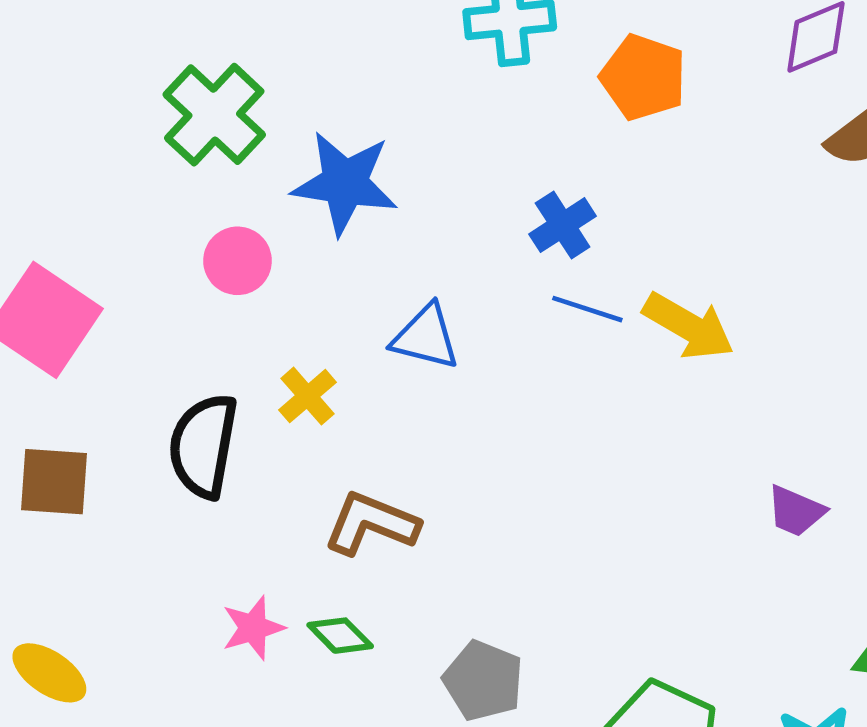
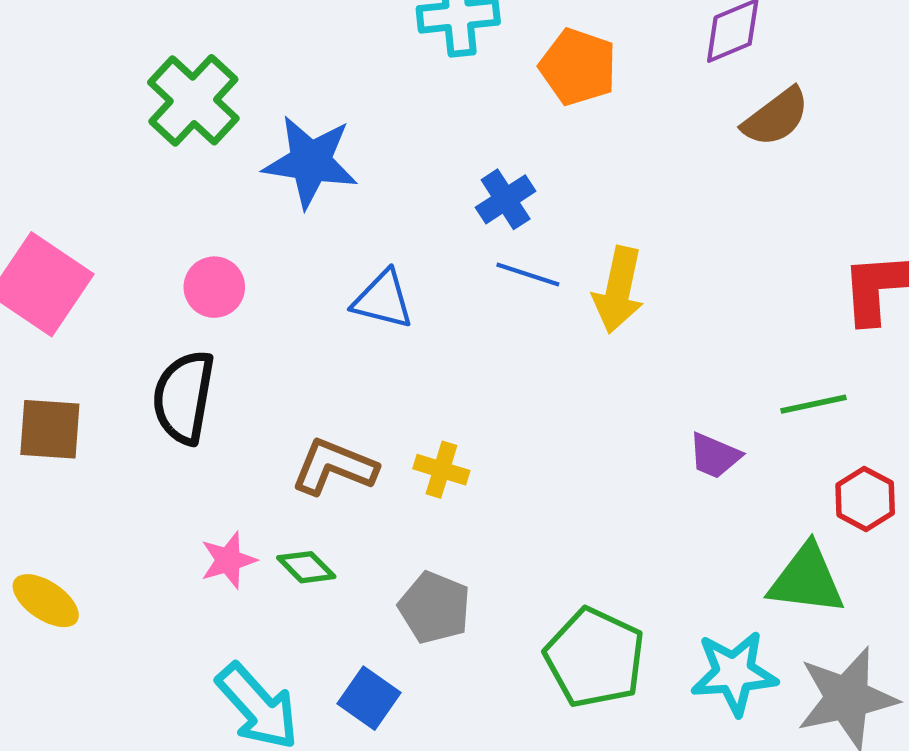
pink circle: (238, 261) -> (214, 287), moved
yellow arrow: (688, 326) -> (618, 290), turned 72
yellow cross: (307, 396) -> (441, 470), moved, turned -32

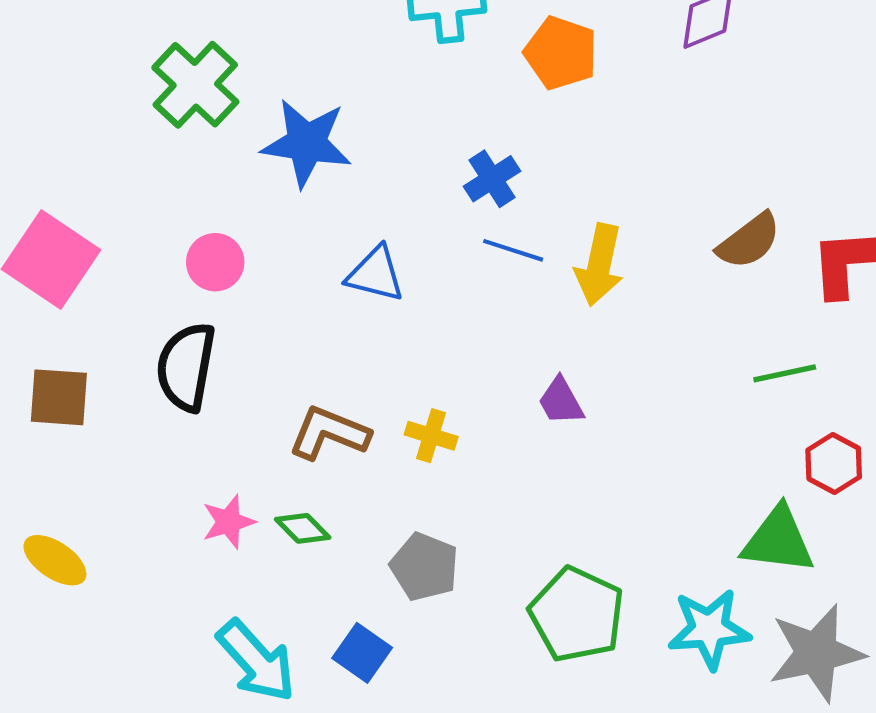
brown semicircle: (776, 117) -> (749, 241), moved
purple trapezoid: (715, 456) -> (561, 401), moved, turned 38

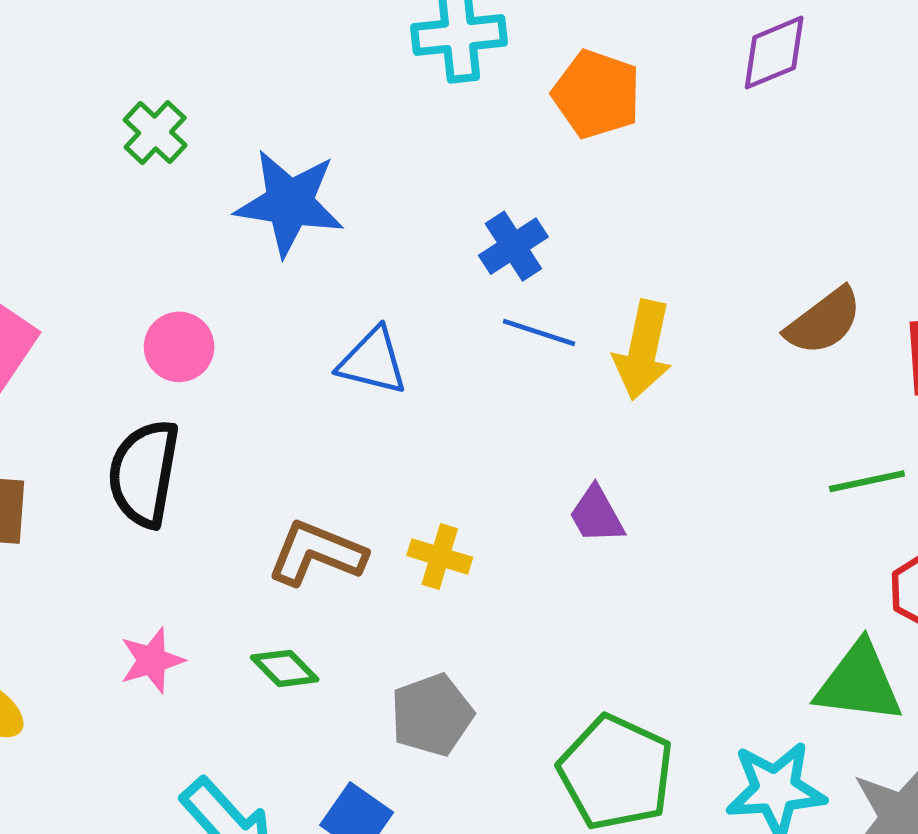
green cross: (195, 85) -> (155, 133), size x0.6
pink star: (228, 522) -> (152, 660), moved
gray pentagon: (424, 567) -> (432, 715), turned 30

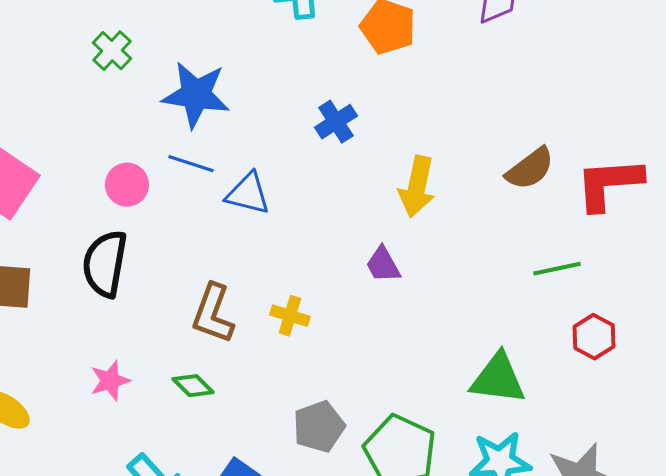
blue line: (539, 332) -> (191, 164), moved
purple trapezoid: (597, 515) -> (383, 265), moved
brown L-shape: (317, 553) -> (213, 314), turned -92
green triangle: (859, 683) -> (498, 379), moved
gray pentagon: (432, 715) -> (319, 427), moved

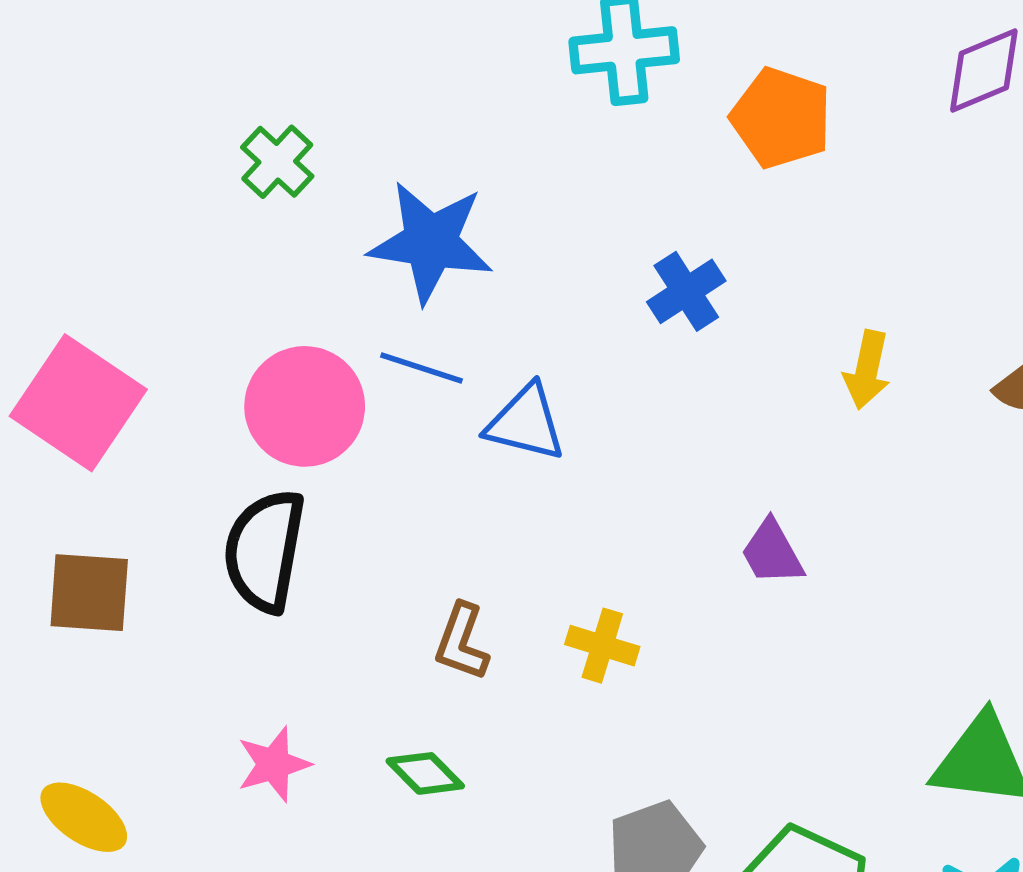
pink circle: (127, 185) -> (305, 406), size x1.5
yellow arrow: (417, 187) -> (867, 370), moved, size x0.7
brown L-shape: (213, 314) -> (462, 642), size x0.7

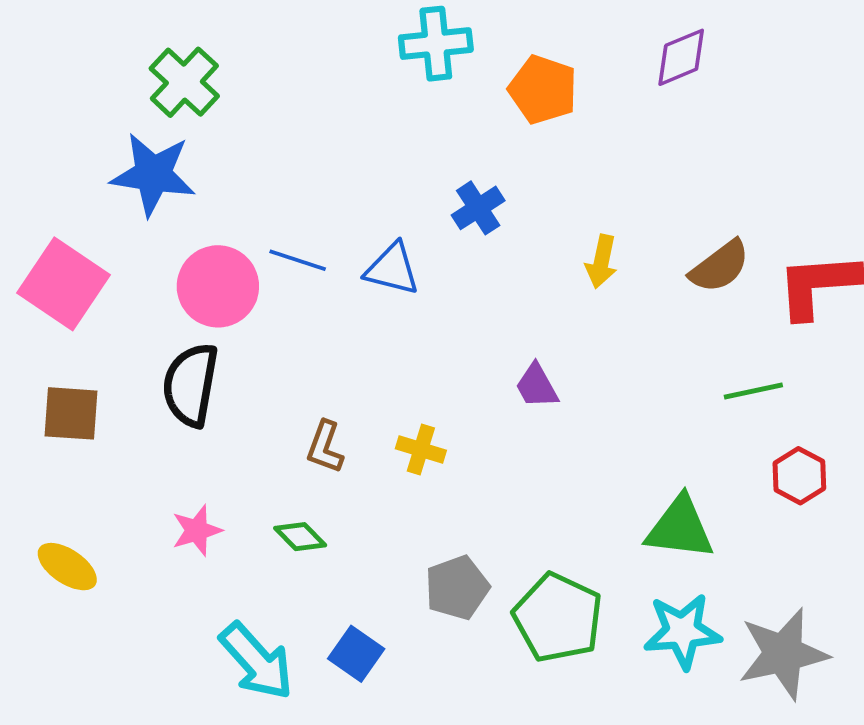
green cross: (277, 162) -> (184, 82), moved, size x1.4
blue star: (431, 242) -> (153, 174), moved
blue triangle: (526, 423) -> (392, 269), moved

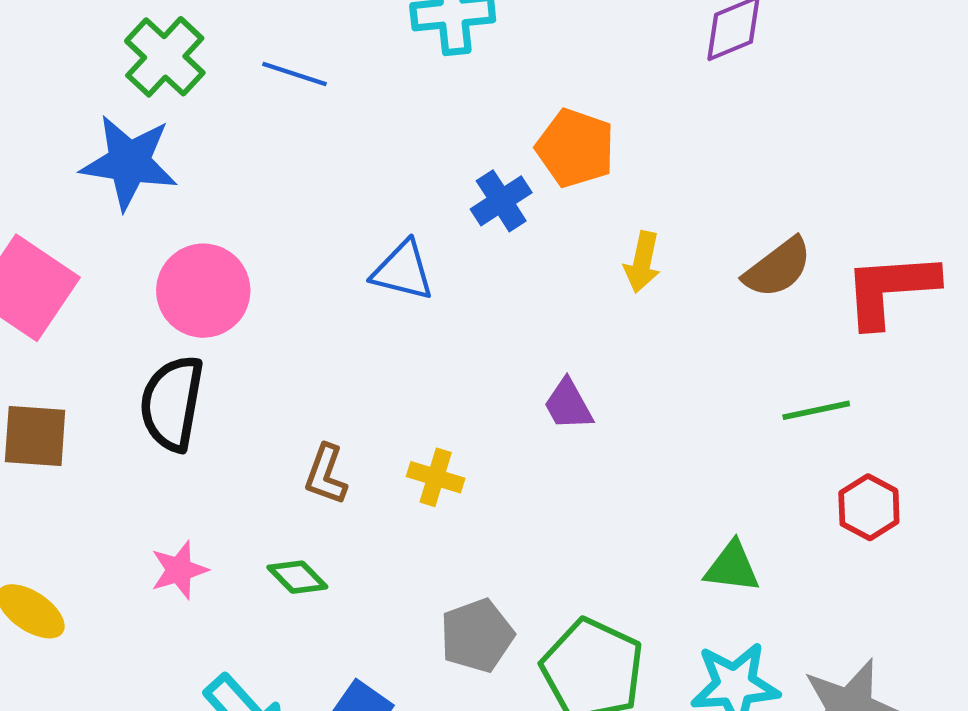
orange pentagon: (543, 90) -> (575, 148), moved
blue line: (298, 260) -> (294, 74), moved
green triangle: (680, 528) -> (732, 567), size x0.7

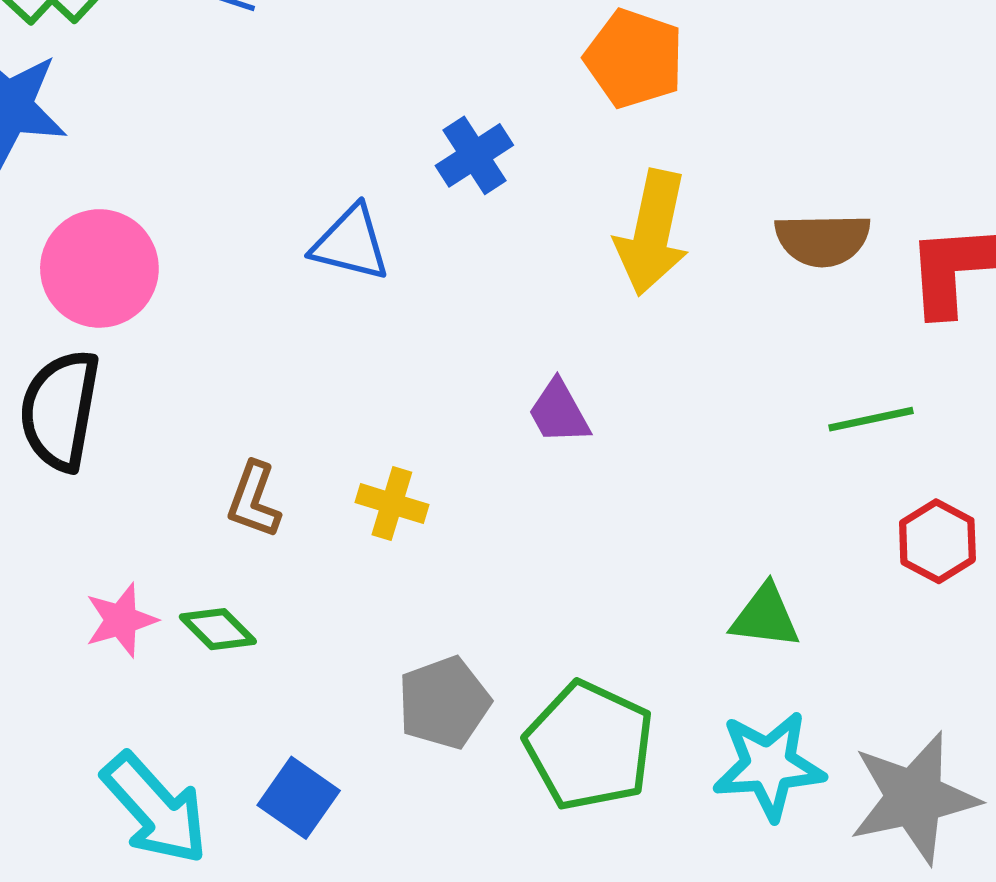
orange pentagon: (575, 148) -> (634, 59), moved
yellow arrow: (642, 262) -> (652, 233), size x1.6
brown semicircle: (778, 268) -> (823, 240), turned 36
pink star: (179, 570) -> (121, 620), moved

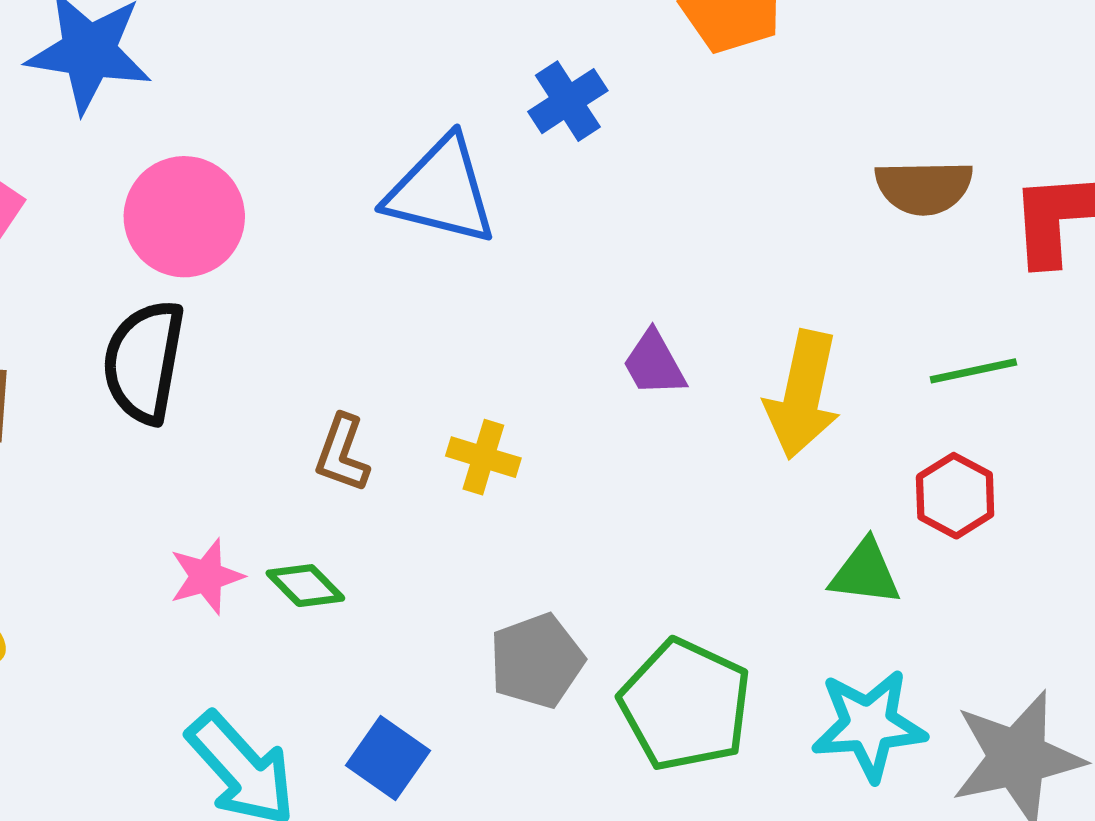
yellow arrow: (652, 233) -> (803, 395), moved
blue triangle: (351, 243) -> (441, 191), size x1.4
red hexagon: (937, 541) -> (955, 496), moved

